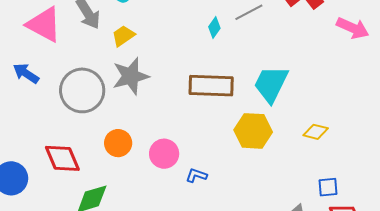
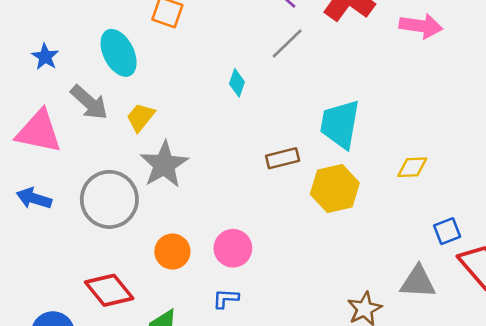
cyan diamond: (214, 27) -> (237, 83), moved
brown rectangle: (211, 86) -> (283, 158), moved, size x0.6
blue L-shape: (196, 175) -> (226, 299), moved

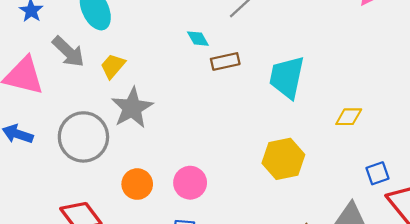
cyan diamond: (237, 83) -> (198, 39), turned -50
brown rectangle: (283, 158) -> (225, 61), moved
yellow hexagon: (335, 189) -> (283, 159), moved

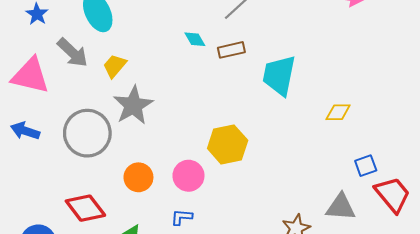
brown rectangle: (225, 61) -> (231, 50), moved
yellow hexagon: (283, 159) -> (228, 144), moved

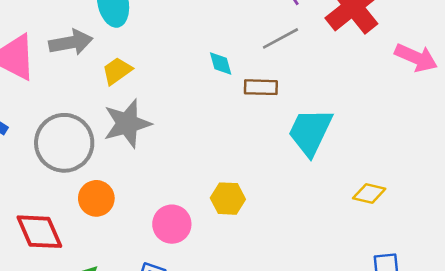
gray arrow: (73, 53) -> (71, 42), turned -68
yellow hexagon: (228, 144) -> (228, 199), size x0.7
orange circle: (138, 177) -> (96, 198), moved

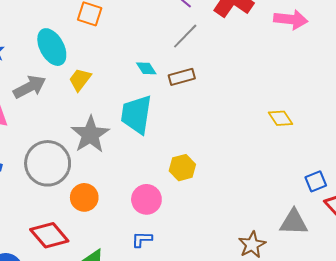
yellow trapezoid: (117, 71) -> (80, 79), moved
cyan trapezoid: (310, 132) -> (136, 114), moved
yellow diamond: (369, 194) -> (280, 118), moved, turned 60

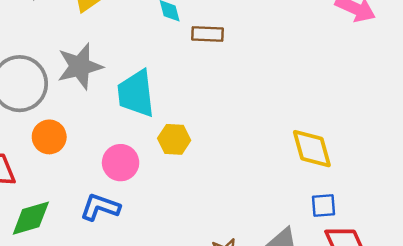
cyan trapezoid: (136, 114) -> (136, 93), moved, turned -33
yellow diamond: (280, 118) -> (312, 149), moved, size x1.5
blue L-shape: (142, 239) -> (100, 207), size x1.5

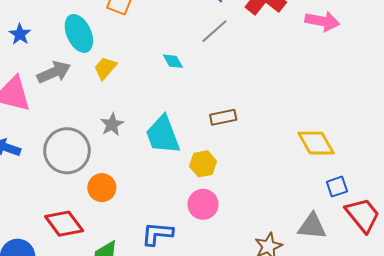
brown rectangle: (207, 34) -> (223, 117), moved
gray star: (80, 66) -> (112, 124), size x0.6
pink circle: (121, 163) -> (203, 204), moved

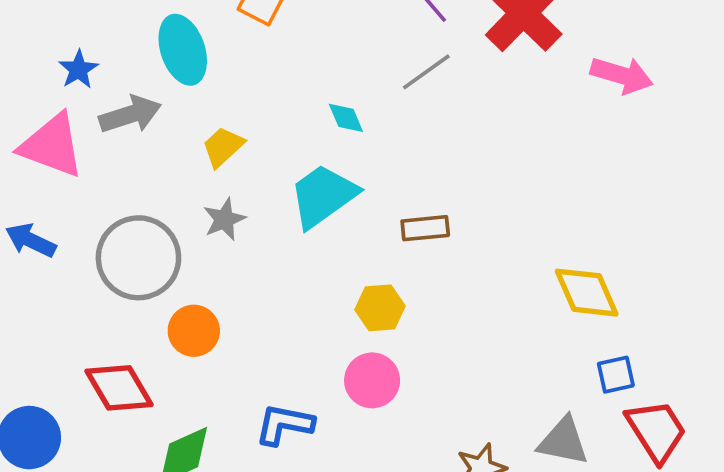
blue star: (20, 34) -> (78, 69), moved
yellow trapezoid: (105, 68) -> (223, 147), moved
cyan trapezoid: (163, 135) -> (323, 196), moved, turned 69

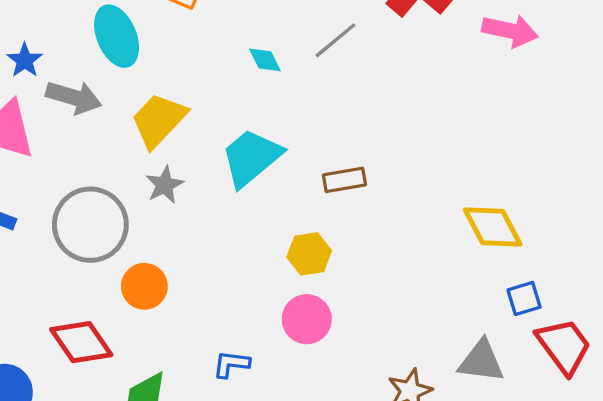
gray arrow: (130, 114) -> (74, 97), turned 38
cyan diamond: (346, 118) -> (265, 60), moved
yellow trapezoid: (223, 147) -> (159, 120), size x1.5
blue L-shape: (284, 424) -> (231, 364), size x0.7

